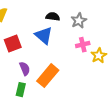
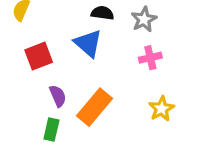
yellow star: (99, 56) -> (161, 109), moved

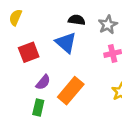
purple semicircle: (58, 96) -> (43, 82), turned 63

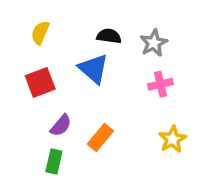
yellow semicircle: (15, 17) -> (40, 33), moved
orange rectangle: (71, 91) -> (100, 137), size x0.7

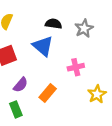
pink cross: (160, 84) -> (76, 67), moved
green rectangle: (54, 162) -> (16, 109), turned -35

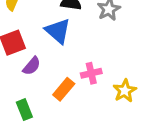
pink cross: (76, 67) -> (91, 73), moved
purple semicircle: (21, 85) -> (32, 66), moved

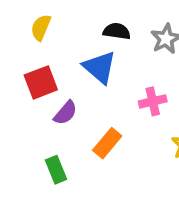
pink cross: (91, 73) -> (153, 101), moved

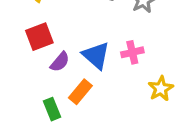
blue triangle: (100, 67) -> (96, 56), moved
orange rectangle: (107, 143) -> (80, 92), moved

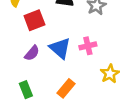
red square: (39, 37) -> (34, 20), moved
orange rectangle: (80, 92) -> (66, 88), moved

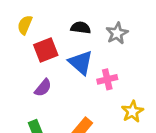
blue triangle: (60, 48) -> (81, 63), moved

